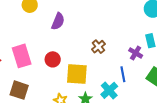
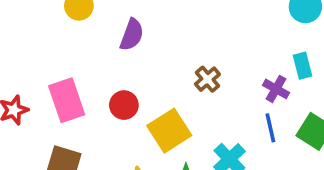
yellow square: (77, 74) -> (169, 131), turned -35
blue line: (123, 74) -> (270, 128), moved

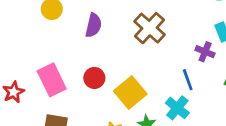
brown cross: (207, 79) -> (150, 28), moved, size x1.6
blue line: (270, 128) -> (188, 80), moved

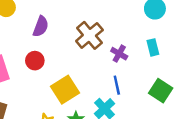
purple cross: (205, 52) -> (119, 54), moved
red circle: (94, 78) -> (35, 61), moved

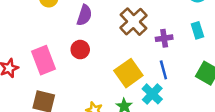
purple cross: (119, 54) -> (164, 38), turned -35
yellow square: (65, 90) -> (128, 73), moved

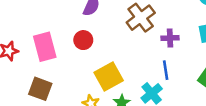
yellow square: (128, 73) -> (109, 76), moved

